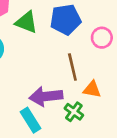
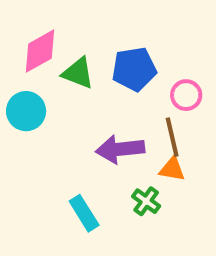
brown line: (72, 67) -> (172, 137), moved
purple arrow: (46, 96) -> (120, 149), moved

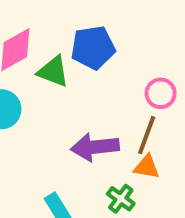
blue pentagon: (134, 69) -> (93, 48), moved
brown line: (172, 137) -> (147, 135), turned 33

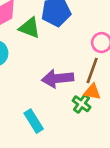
green cross: (121, 199) -> (82, 104), moved

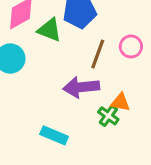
brown line: (92, 70) -> (98, 54), moved
cyan rectangle: (34, 121) -> (54, 135), turned -35

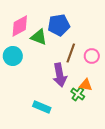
pink circle: (131, 46) -> (92, 56), moved
purple arrow: (81, 87) -> (60, 75), turned -95

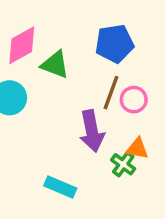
blue pentagon: (59, 25) -> (114, 44), moved
pink circle: (92, 56) -> (134, 100), moved

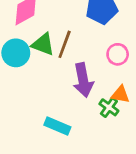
green triangle: (55, 65) -> (43, 44), moved
brown line: (111, 93) -> (65, 44), moved

